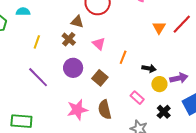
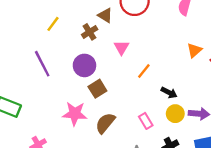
brown square: (100, 78) -> (97, 89), moved
brown semicircle: (105, 110) -> (105, 123), turned 36

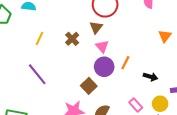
brown triangle: (105, 15) -> (96, 27), moved, turned 48
purple circle: (84, 65) -> (104, 67), moved
yellow circle: (175, 114) -> (160, 104), moved

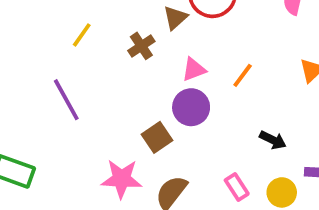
brown triangle: (96, 27) -> (175, 18), moved
pink triangle: (102, 46) -> (194, 69), turned 40
orange line: (125, 63) -> (243, 75), moved

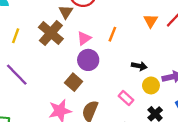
brown cross: (141, 46) -> (51, 33), size x1.6
yellow circle: (282, 192) -> (151, 85), moved

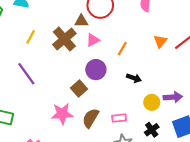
brown triangle: (66, 12) -> (81, 21), turned 48
pink triangle: (84, 38) -> (93, 40), moved
black arrow: (139, 66) -> (134, 78), moved
pink rectangle: (126, 98) -> (119, 118), moved, turned -56

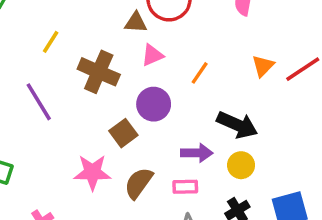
brown cross: (64, 39) -> (99, 72), moved, turned -30
black arrow: (134, 78) -> (237, 125), moved, size x1.6
purple arrow: (173, 97) -> (197, 153), moved

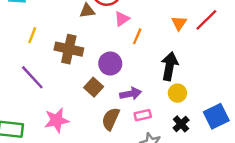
pink triangle: (152, 55) -> (122, 19), moved
black arrow: (237, 125) -> (170, 66), turned -92
purple arrow: (197, 153) -> (131, 94), moved
pink star: (92, 172) -> (57, 120), moved

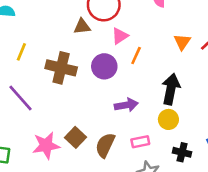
purple circle: (110, 64) -> (104, 66), moved
brown square: (94, 87) -> (76, 137), moved
yellow circle: (177, 93) -> (168, 119), moved
purple arrow: (131, 94) -> (126, 105), moved
black cross: (181, 124) -> (182, 152), turned -35

